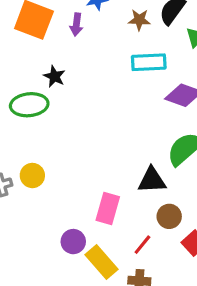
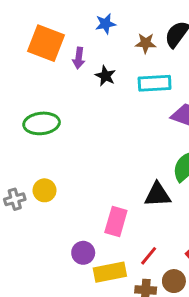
purple arrow: (76, 25) -> (79, 58), moved
black star: (54, 76) -> (105, 76), moved
brown circle: (169, 216) -> (174, 281), moved
yellow rectangle: (102, 262) -> (110, 272), turned -60

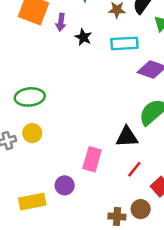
green ellipse: (42, 123) -> (30, 97), moved
red line: (149, 256) -> (134, 169), moved
yellow rectangle: (110, 272) -> (32, 202), moved

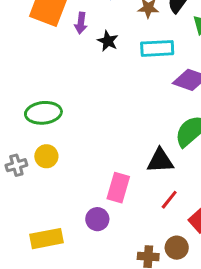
purple circle: (65, 185) -> (97, 219), moved

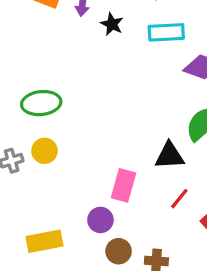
brown circle: (177, 248) -> (119, 251), moved

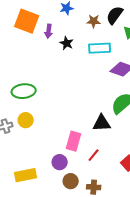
red line: (179, 199) -> (94, 155), moved

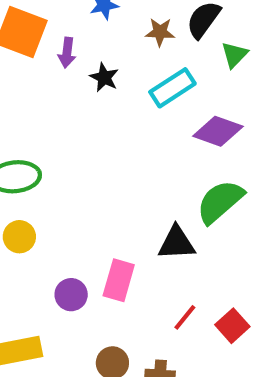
cyan rectangle: (100, 48) -> (172, 88), turned -30
red line: (94, 155) -> (185, 317), moved
purple circle: (60, 162) -> (71, 295), moved

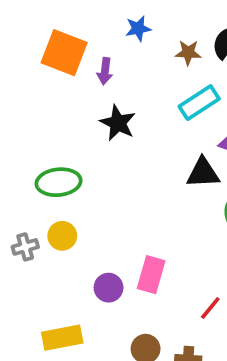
black star: (104, 77) -> (118, 123), moved, size x1.4
black triangle: (177, 243) -> (203, 173), moved

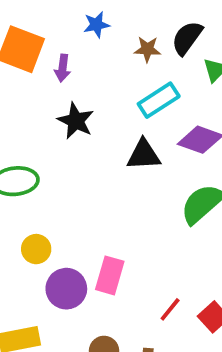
black triangle: (203, 173) -> (144, 155), moved
yellow circle: (62, 236) -> (36, 249), moved
purple circle: (109, 288) -> (66, 289), size x1.4

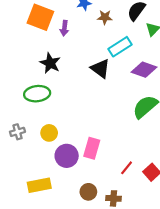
brown star: (147, 49) -> (105, 17), moved
black star: (76, 121) -> (50, 63), moved
black triangle: (144, 155) -> (100, 69), moved, turned 40

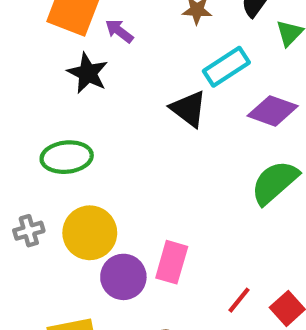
purple arrow: (64, 28) -> (119, 31), turned 120
black star: (50, 63) -> (88, 73), moved
yellow circle: (49, 133) -> (90, 233), size x1.6

